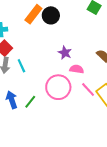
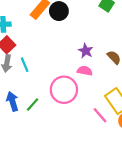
purple star: (65, 53) -> (86, 51), moved
pink line: (88, 90) -> (100, 115), moved

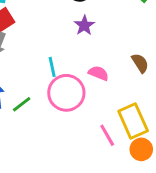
purple star: (86, 51) -> (84, 25), moved
cyan line: (25, 65) -> (52, 67), moved

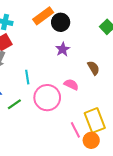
brown semicircle: (140, 63) -> (94, 68), moved
cyan line: (52, 67) -> (27, 77), moved
orange circle: (141, 149) -> (91, 140), moved

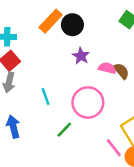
pink semicircle: (71, 84) -> (107, 68), moved
pink circle: (47, 98) -> (88, 102), moved
green line: (14, 104) -> (64, 130), moved

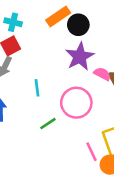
purple star: (81, 56) -> (80, 57), size x1.6

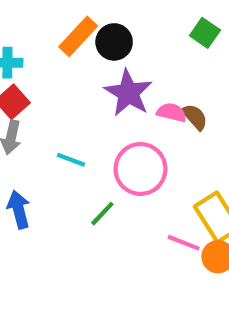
cyan line: (37, 88) -> (71, 160), turned -49
pink line: (91, 152) -> (184, 243), turned -30

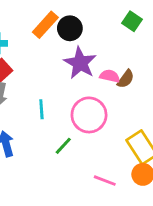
brown semicircle: (195, 117) -> (126, 79), turned 78
cyan line: (71, 160) -> (41, 109), turned 66
pink line: (184, 243) -> (105, 181), moved

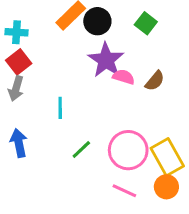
green square: (132, 21) -> (146, 23), moved
pink semicircle: (110, 76) -> (124, 77), moved
pink circle: (89, 115) -> (128, 150), moved

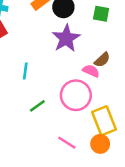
green square: (146, 23) -> (101, 14), turned -35
pink semicircle: (124, 77) -> (91, 71), moved
pink circle: (128, 150) -> (76, 95), moved

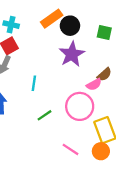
pink semicircle: (91, 71) -> (94, 84), turned 126

